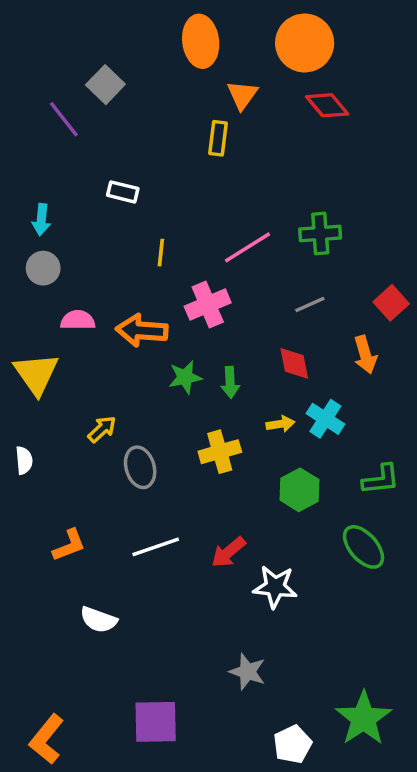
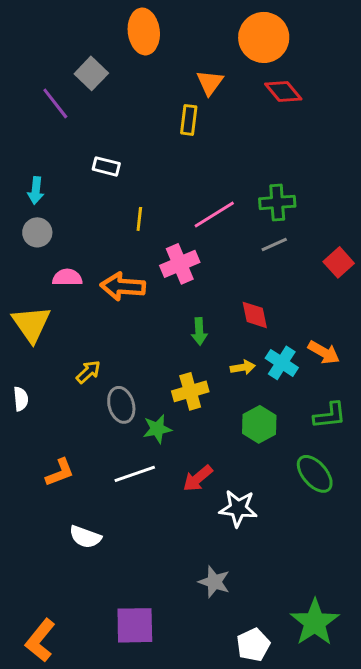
orange ellipse: (201, 41) -> (144, 31), moved
gray line: (310, 305) -> (274, 244), moved
orange arrow: (365, 355) -> (324, 352), moved, turned -44
green star: (185, 377) -> (157, 429), moved

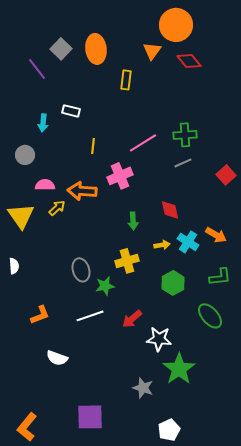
orange ellipse: (144, 31) -> (96, 49), moved
orange triangle: (210, 82) -> (152, 51), moved
cyan arrow: (36, 190) -> (43, 123), moved
yellow arrow: (88, 372) -> (57, 208), moved
green star: (315, 622) -> (179, 369), moved

